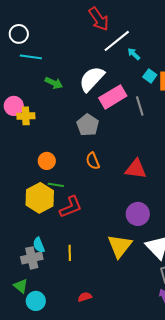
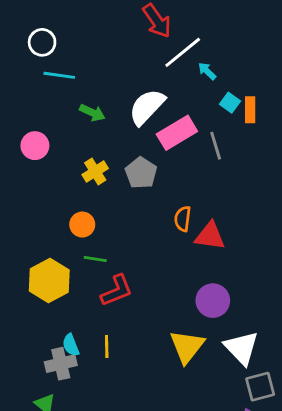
yellow cross: (26, 116) -> (95, 171), moved, turned -30
orange semicircle: (93, 161) -> (183, 219), moved, turned 30
yellow hexagon: (40, 198) -> (49, 280), moved
yellow line: (70, 253) -> (107, 346), moved

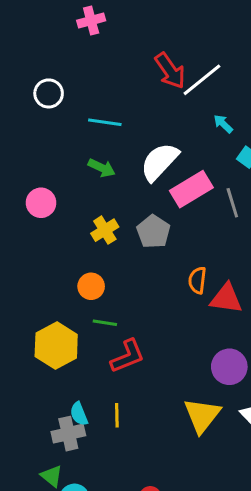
white line: (183, 52) -> (202, 80), moved
cyan line: (59, 75) -> (105, 122), moved

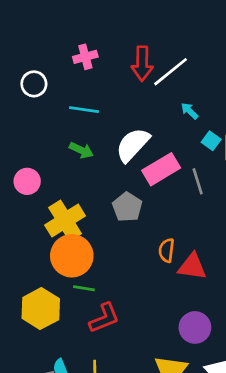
pink cross: (91, 21) -> (85, 57), moved
red arrow: (170, 71) -> (142, 64), turned 36
yellow cross: (105, 230) -> (65, 221), moved, size x1.6
orange circle: (91, 286) -> (72, 256), size x1.8

